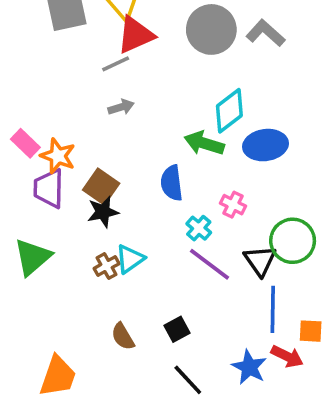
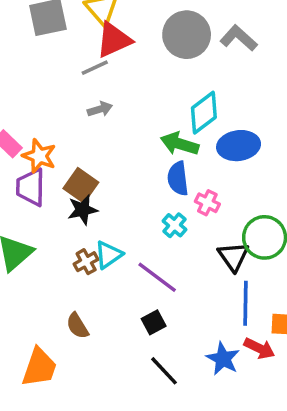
blue semicircle: (172, 183) -> (178, 178), moved
purple line: (210, 264) -> (157, 277), moved
brown semicircle: (123, 336) -> (77, 326), moved

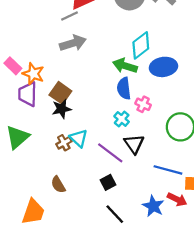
gray arrow: (100, 109) -> (73, 43), size x1.6
cyan triangle: (109, 255) -> (79, 138), turned -42
black triangle: (233, 256) -> (134, 144), moved
blue line: (245, 303) -> (168, 170), turned -76

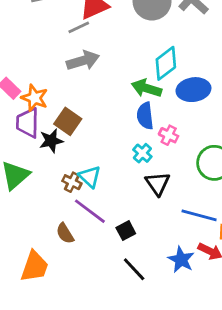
black star: (62, 109) -> (51, 141), moved
brown cross: (64, 143) -> (72, 182), turned -35
purple line: (110, 153) -> (90, 211), moved

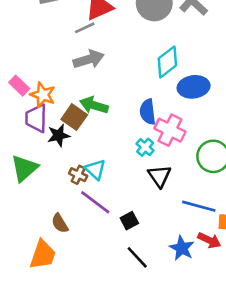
green arrow: (147, 88) -> (94, 105), moved
pink cross: (169, 135) -> (170, 130), size x1.6
brown semicircle: (65, 233) -> (60, 223), moved

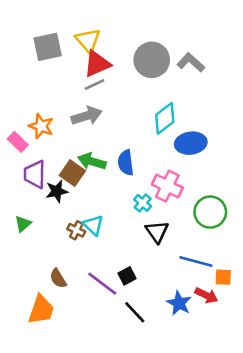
gray line: (85, 28) -> (94, 85), moved
orange star: (43, 95) -> (41, 126), moved
blue semicircle: (148, 112) -> (126, 163), moved
green triangle: (24, 168) -> (23, 224), size x0.6
purple line: (95, 202) -> (102, 284), moved

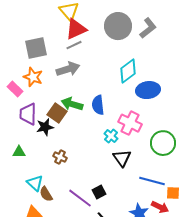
gray square: (48, 47) -> (36, 48), moved
gray L-shape: (191, 62) -> (148, 28), turned 100
green triangle: (23, 224) -> (19, 152), turned 40
cyan triangle: (93, 225) -> (35, 183), moved

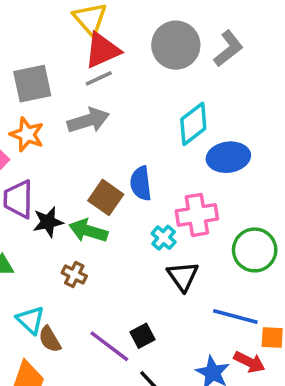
green arrow: (72, 104) -> (88, 231), moved
brown square: (57, 113) -> (106, 197), moved
pink cross: (130, 123) -> (197, 215), turned -35

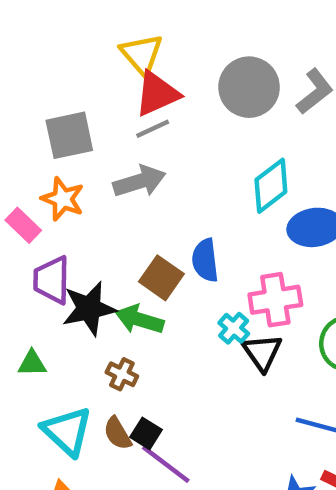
black star: (48, 222) -> (89, 308), size x1.4
black triangle: (183, 276) -> (262, 352), moved
cyan triangle: (30, 320) -> (67, 431), size x1.4
black square: (143, 336) -> (146, 433), moved, turned -30
brown semicircle: (50, 339) -> (118, 433), moved

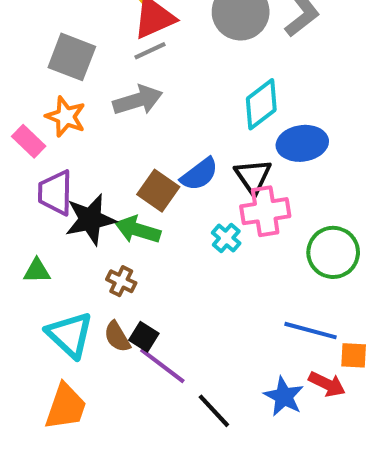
gray square: (69, 135) -> (72, 57), turned 33
blue semicircle: (205, 260) -> (199, 174), turned -120
black triangle: (262, 352) -> (253, 176), moved

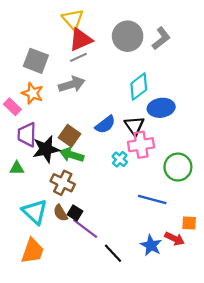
brown square: (158, 191) -> (69, 136), moved
green triangle: (37, 271) -> (17, 168), moved
brown cross: (121, 281) -> (63, 183), size x1.5
blue line: (311, 331) -> (152, 200), moved

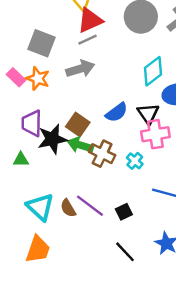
pink rectangle: (12, 107) -> (16, 77), moved
cyan cross: (120, 159) -> (135, 161), moved
brown cross: (63, 183) -> (102, 154), moved
black square: (75, 213) -> (124, 212), moved, turned 32
purple line: (85, 229) -> (90, 206), moved

